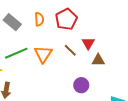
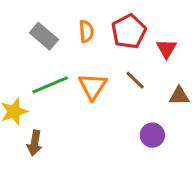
red triangle: (88, 43) -> (166, 49), moved

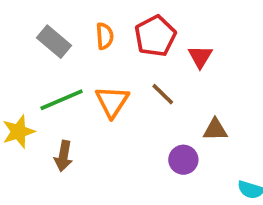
brown triangle: (179, 96) -> (215, 130), moved
brown arrow: (35, 143) -> (63, 156), moved

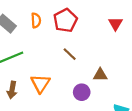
red triangle: (200, 57) -> (115, 24), moved
orange triangle: (112, 102) -> (40, 83), moved

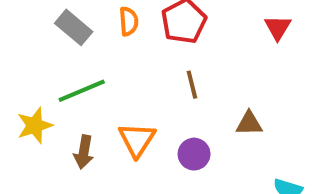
brown line: (70, 54) -> (192, 85), turned 32
purple circle: (82, 92) -> (194, 154), moved

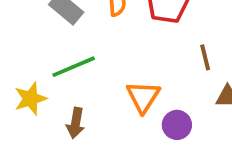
brown line: (192, 85) -> (205, 57), moved
orange triangle: (137, 140) -> (143, 97), moved

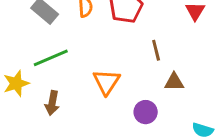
purple circle: (177, 125) -> (146, 112), moved

